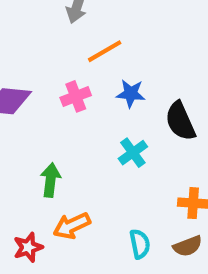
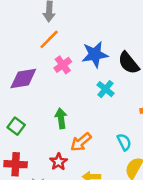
orange line: (105, 51) -> (49, 39), moved
blue star: (131, 94) -> (95, 54), size x1.5

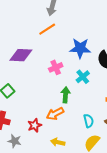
pink cross: (63, 65) -> (56, 67), moved
green arrow: (61, 118) -> (65, 95), moved

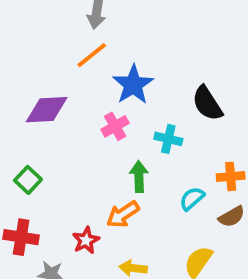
blue star: (80, 48) -> (133, 85), moved, turned -30
cyan cross: (83, 77) -> (168, 139), turned -32
cyan semicircle: (89, 121) -> (192, 199), moved, turned -112

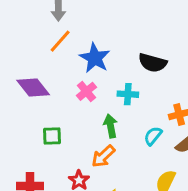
black semicircle: (207, 103) -> (153, 63), turned -32
purple diamond: (47, 110) -> (33, 87), turned 64
green square: (28, 180) -> (52, 136), moved, turned -36

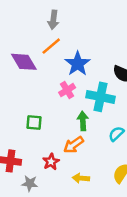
purple diamond: (33, 87) -> (24, 62), moved
cyan cross: (128, 94) -> (101, 97), size x1.6

